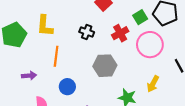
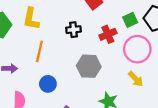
black cross: (87, 32) -> (73, 30), turned -32
yellow arrow: (153, 84) -> (136, 79), moved, turned -77

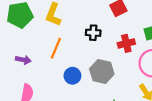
blue circle: (48, 84) -> (72, 76), moved

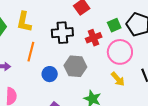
black cross: (93, 33) -> (62, 33), size x1.5

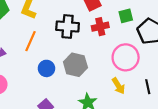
green square: (114, 25) -> (126, 16), moved
red cross: (94, 38) -> (100, 27), moved

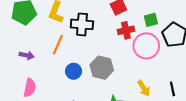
black cross: (68, 26) -> (82, 24), moved
pink circle: (126, 57) -> (146, 46), moved

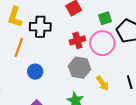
red cross: (126, 30) -> (77, 40), moved
gray hexagon: (102, 68) -> (80, 68), moved

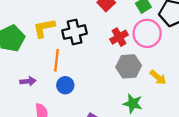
yellow L-shape: (15, 17) -> (44, 28), turned 75
blue circle: (35, 72) -> (65, 85), moved

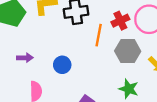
orange line: (56, 60) -> (99, 35), moved

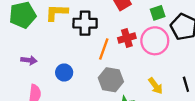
gray hexagon: (128, 51) -> (111, 80), moved

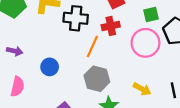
red cross: (127, 38) -> (111, 26), moved
yellow arrow: (155, 86) -> (142, 89), turned -30

